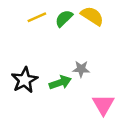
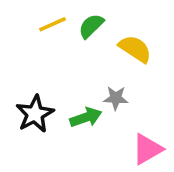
yellow semicircle: (92, 16) -> (135, 49), moved
pink triangle: (103, 105) -> (147, 149), turned 30

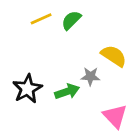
yellow semicircle: (135, 49) -> (114, 56), moved
pink triangle: (147, 149) -> (115, 116), turned -44

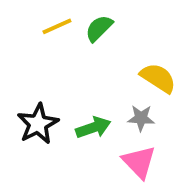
gray star: (90, 76) -> (141, 118), moved
pink triangle: (115, 116) -> (139, 162), moved

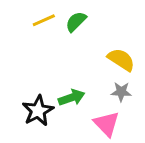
gray star: (141, 118) -> (121, 92), moved
black star: (38, 124) -> (38, 111), moved

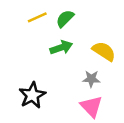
gray star: (121, 92) -> (91, 79), moved
green arrow: (72, 98) -> (61, 47), moved

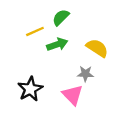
yellow line: (37, 17) -> (35, 31), moved
pink triangle: (91, 107) -> (73, 95), moved

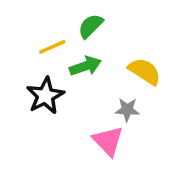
black star: (30, 89) -> (45, 96), moved

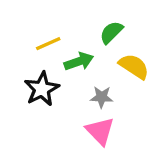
green semicircle: (91, 26) -> (111, 32), moved
gray star: (127, 110) -> (102, 97), moved

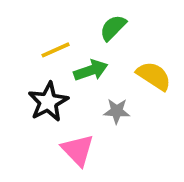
green semicircle: (111, 32) -> (113, 28), moved
pink triangle: (100, 131) -> (78, 150), moved

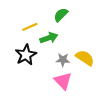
yellow semicircle: (154, 76) -> (85, 58), moved
pink triangle: (78, 150) -> (63, 81), moved

